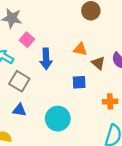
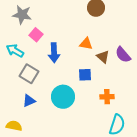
orange cross: (110, 101) -> (107, 97), moved
blue triangle: (19, 110) -> (29, 101), turned -32
cyan circle: (58, 119) -> (63, 97), moved

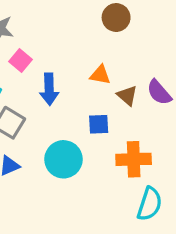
orange cross: (107, 97) -> (134, 159), size x1.5

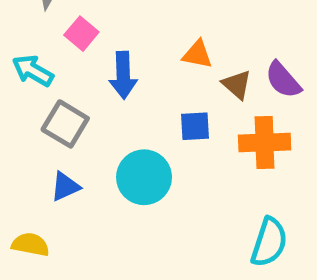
orange cross: (134, 159) -> (265, 142), moved

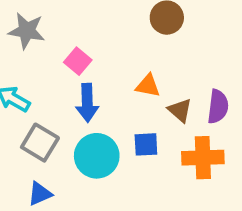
pink square: (81, 34) -> (78, 61), moved
purple semicircle: (283, 80) -> (218, 107), turned -132
cyan circle: (144, 177) -> (97, 156), moved

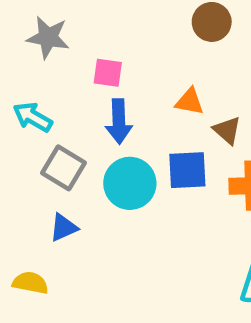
pink square: (78, 61) -> (108, 73), turned -32
blue square: (146, 144) -> (187, 170), size x1.4

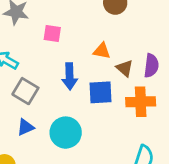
blue arrow: (119, 121) -> (70, 76), moved
cyan circle: (130, 183) -> (66, 133), moved

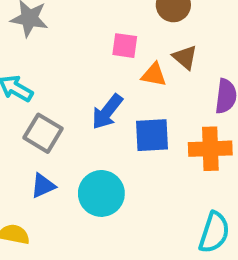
pink square: (52, 33) -> (125, 46), moved
brown triangle: (125, 68) -> (185, 57), moved
blue arrow: (70, 76) -> (107, 112), turned 40

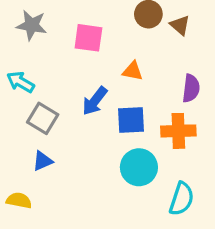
pink square: (125, 46) -> (88, 38), moved, size x1.4
brown triangle: (185, 57) -> (180, 25), moved
cyan circle: (101, 193) -> (139, 167), moved

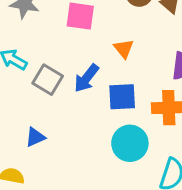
orange triangle: (133, 71) -> (124, 49), turned 40
gray square: (43, 118) -> (48, 80), moved

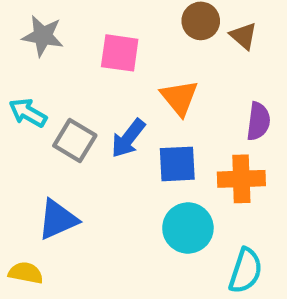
orange triangle: (124, 49) -> (179, 98), size x1.4
blue triangle: (35, 137) -> (58, 219), size x1.5

